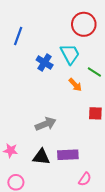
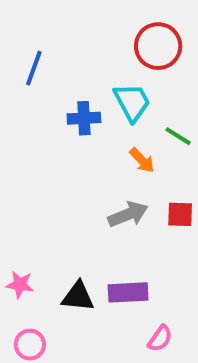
blue cross: (45, 62) -> (84, 118), turned -35
gray arrow: (46, 124) -> (128, 214), moved

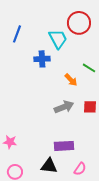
cyan trapezoid: (132, 102) -> (58, 39), moved
black triangle: (78, 296) -> (49, 166), moved

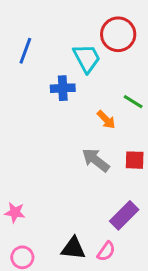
gray arrow: (64, 107) -> (96, 160), turned -120
purple rectangle: (64, 146) -> (124, 215), moved, turned -42
pink semicircle: (80, 169) -> (106, 251), moved

